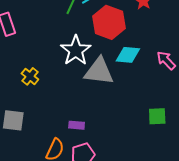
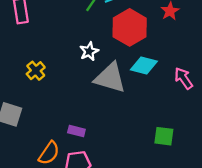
white star: (76, 50) -> (89, 51), size x0.6

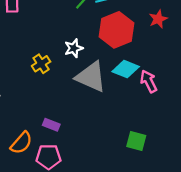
yellow cross: (36, 71) -> (41, 64), moved
pink arrow: (184, 78) -> (149, 81), moved

